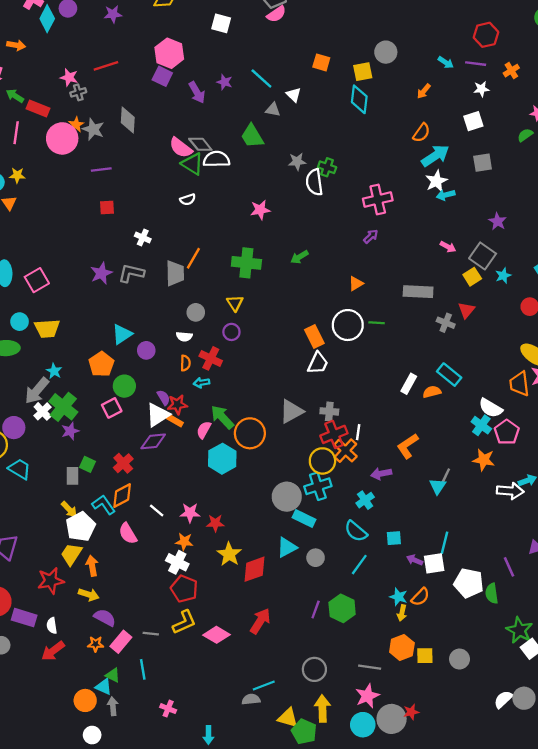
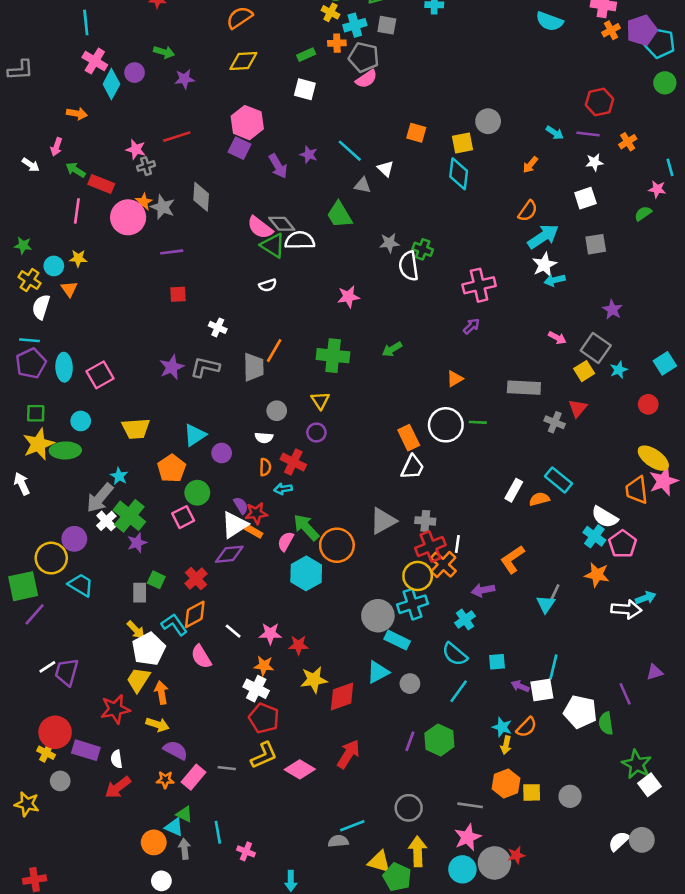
yellow trapezoid: (47, 328) -> (136, 429), moved
yellow star: (229, 554) -> (314, 680), turned 30
cyan line: (143, 669) -> (218, 832), moved

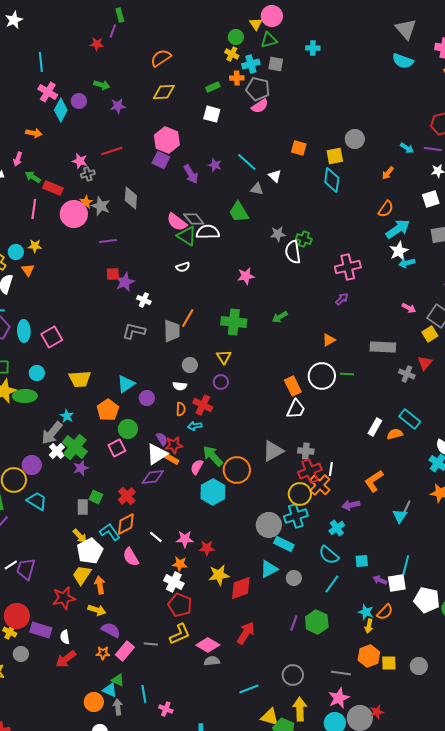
purple star: (172, 367) -> (125, 282), moved
gray semicircle: (338, 841) -> (212, 661), moved

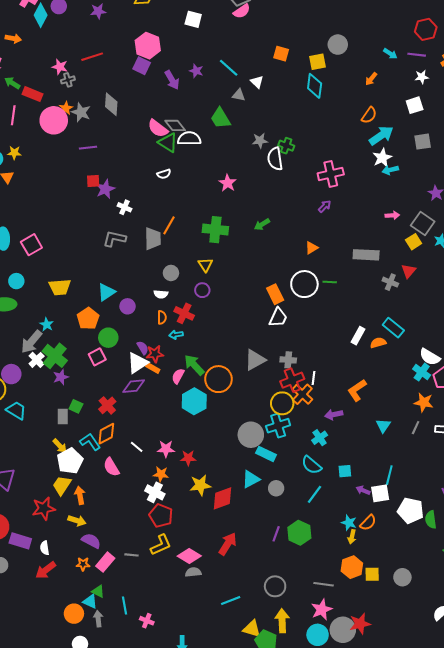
pink star: (246, 276) -> (228, 183), turned -30
pink arrow: (409, 308) -> (392, 215), turned -32
gray line: (407, 507) -> (416, 428), moved
red star: (377, 712) -> (360, 624), size x1.5

